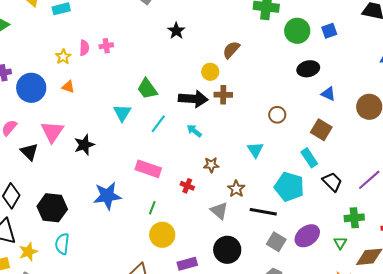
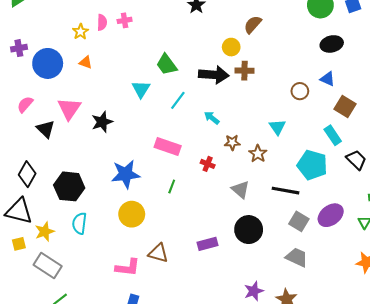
blue triangle: (328, 94) -> (328, 79), moved
cyan arrow: (194, 131) -> (212, 118), moved
brown star: (236, 189) -> (258, 154), moved
yellow circle: (162, 235) -> (132, 214), moved

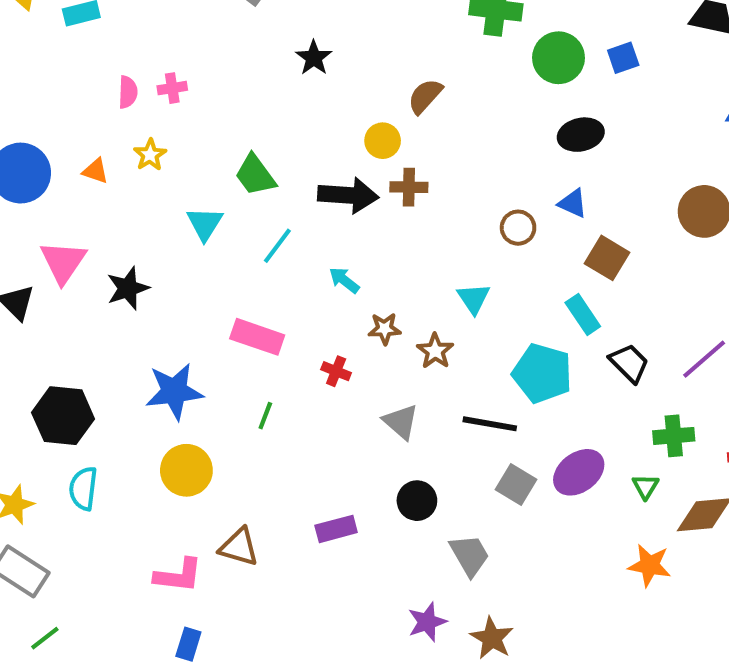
yellow star: (80, 32) -> (150, 155), moved
black circle: (249, 230) -> (417, 501), size x0.7
gray trapezoid: (297, 257) -> (470, 555), moved, turned 35

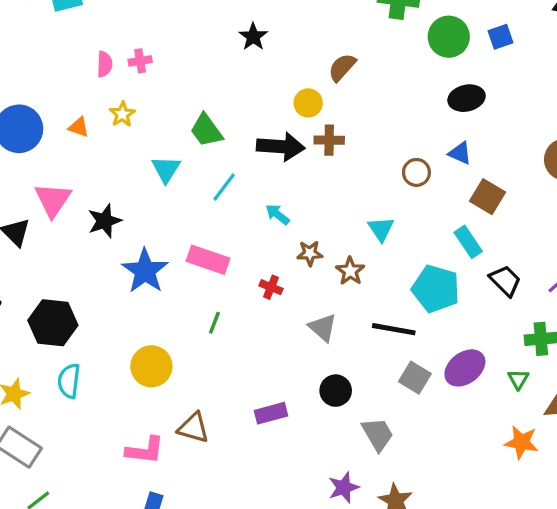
blue star: (174, 391) -> (145, 271), moved, turned -30

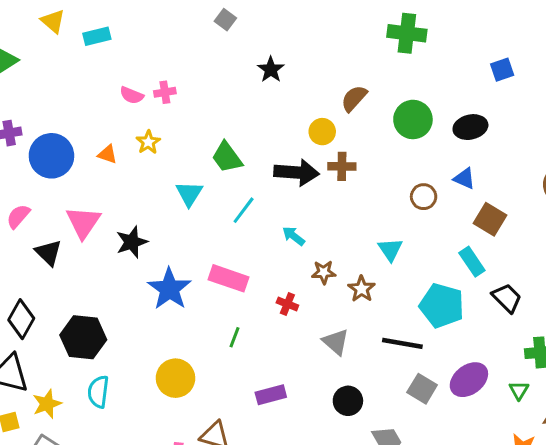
green circle: (449, 37) -> (413, 119), moved
pink semicircle: (105, 64) -> (132, 95), turned 110
purple rectangle: (271, 413) -> (271, 395), moved

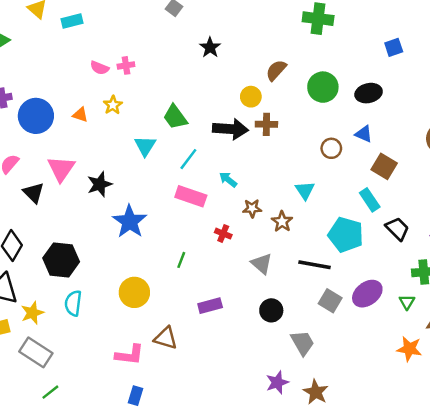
pink rectangle: (228, 278) -> (191, 196), moved

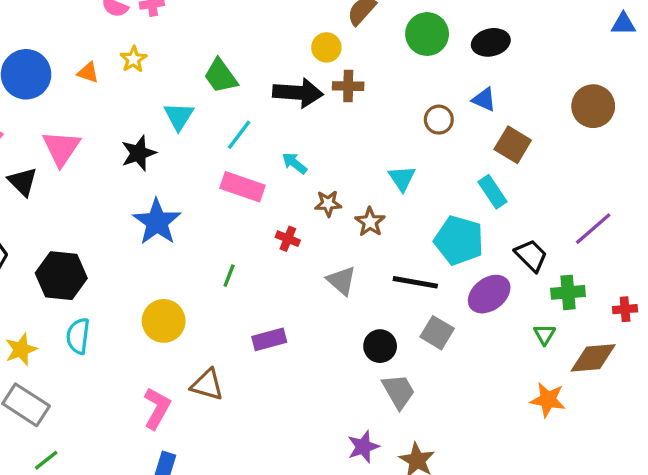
black star: (100, 184) -> (138, 153), moved
black trapezoid: (397, 229) -> (531, 255), moved
purple ellipse: (367, 294) -> (489, 294), moved
black circle: (271, 310) -> (380, 346), moved
pink L-shape: (130, 355) -> (157, 408), turned -68

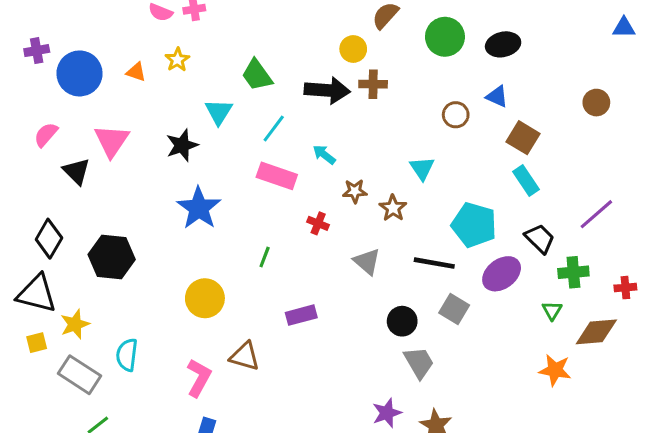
brown circle: (593, 106) -> (596, 103), size x0.7
cyan rectangle: (492, 192) -> (526, 181), moved
cyan semicircle: (78, 336) -> (127, 355), moved

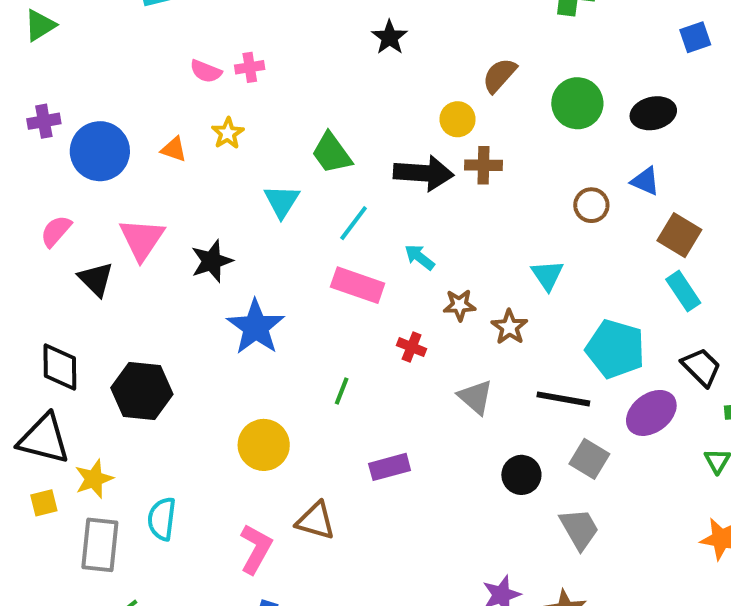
black star: (182, 145) -> (212, 261), moved
black diamond: (49, 239) -> (60, 367), turned -30
gray trapezoid: (419, 362) -> (579, 529), moved
gray rectangle: (80, 375) -> (100, 545), turned 63

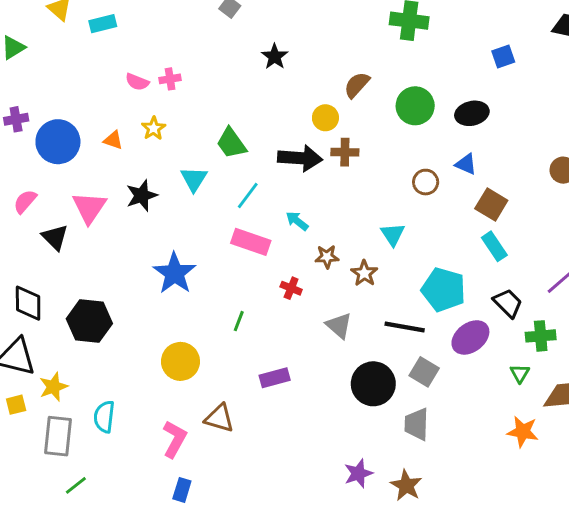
black star: (212, 261) -> (142, 195), moved
black circle: (521, 475) -> (373, 384), size x1.5
gray trapezoid: (579, 529) -> (417, 424), turned -148

